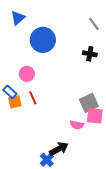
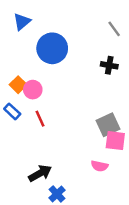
orange square: (15, 102) -> (18, 85), moved, turned -32
pink semicircle: (77, 125) -> (100, 166), moved
black arrow: (59, 149) -> (40, 173), moved

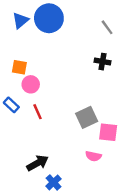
blue circle: (52, 48) -> (49, 18), moved
orange square: (18, 85) -> (19, 67), moved, turned -35
gray square: (108, 125) -> (87, 117), moved

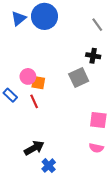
orange square: (19, 67) -> (38, 83), moved
gray square: (87, 117) -> (79, 78), moved
pink semicircle: (93, 156) -> (96, 148), moved

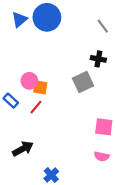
red line: (34, 101) -> (36, 107), turned 64
black arrow: (34, 148) -> (23, 149), moved

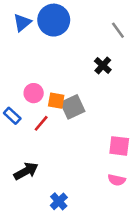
black cross: (98, 59) -> (103, 65), moved, turned 32
gray square: (83, 82) -> (73, 107), moved
orange square: (40, 87) -> (56, 101), moved

